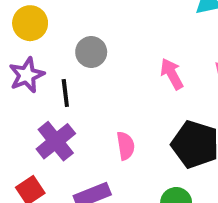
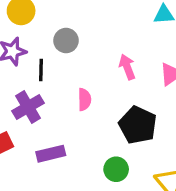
pink semicircle: (126, 146) -> (84, 99), moved

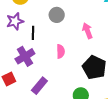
gray circle: (66, 41) -> (57, 15), moved
purple rectangle: (51, 154) -> (39, 86), turned -36

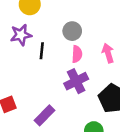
pink semicircle: (61, 51) -> (77, 54), moved
purple cross: (25, 56) -> (76, 81), moved

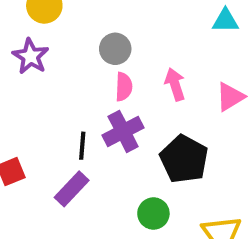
purple star: (21, 35) -> (31, 56), turned -30
black line: (42, 51) -> (82, 146), moved

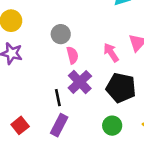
pink arrow: (175, 84) -> (111, 53), moved

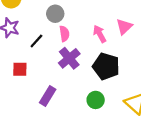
black line: (58, 98) -> (36, 41), moved, turned 49
red square: (20, 125) -> (20, 69), moved, turned 35

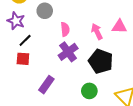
gray circle: (55, 14) -> (45, 11), moved
pink triangle: (124, 27) -> (119, 27), turned 42
black line: (36, 41) -> (25, 40), moved

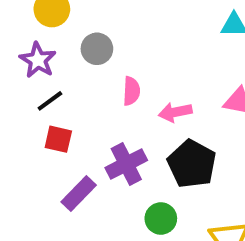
pink arrow: (97, 32) -> (175, 112), moved, turned -84
purple cross: (68, 52) -> (126, 164), moved
red square: (23, 59) -> (58, 139), moved

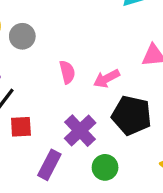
gray circle: (97, 49) -> (22, 36), moved
green circle: (161, 219) -> (105, 167), moved

